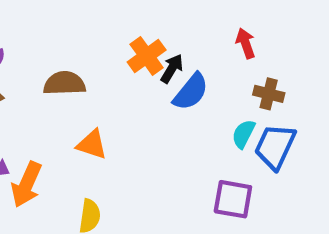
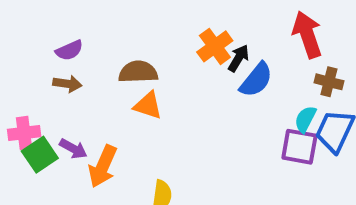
red arrow: (246, 43) -> (307, 35), size x1.6
orange triangle: (92, 144) -> (148, 105), moved
purple square: (233, 199) -> (299, 147), moved

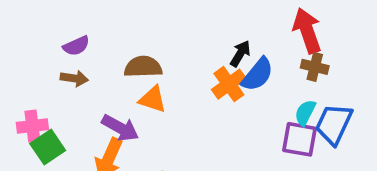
orange cross: (215, 46) -> (229, 84), moved
brown cross: (329, 82) -> (315, 67), moved
purple arrow: (73, 149) -> (120, 128), moved, size x1.4

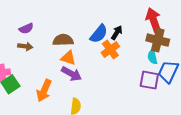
brown cross: (315, 67) -> (158, 40), size x1.5
blue semicircle: (257, 74) -> (99, 34), moved
cyan semicircle: (305, 113) -> (152, 57), moved, turned -40
purple arrow: (120, 128) -> (71, 74), moved

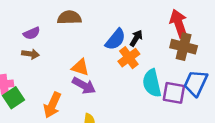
brown semicircle: (63, 40) -> (69, 18), moved
cyan semicircle: (152, 57) -> (152, 83), moved, size x1.6

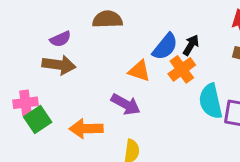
brown arrow: (30, 54) -> (59, 65), size x1.5
orange triangle: (80, 67) -> (139, 71), moved
orange arrow: (52, 105) -> (86, 129), turned 65

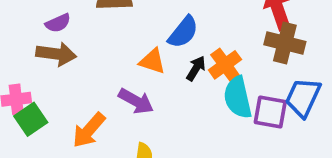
black arrow: (191, 45) -> (196, 68), moved
orange cross: (182, 69) -> (225, 65), moved
orange arrow: (86, 129) -> (89, 130), turned -48

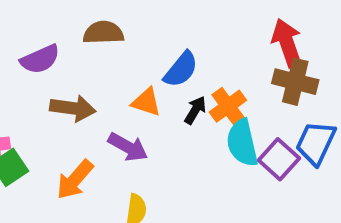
purple semicircle: (58, 23) -> (40, 59), size x1.4
brown arrow: (56, 54) -> (73, 108), moved
purple square: (270, 112) -> (279, 159), turned 32

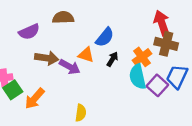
orange cross: (228, 106) -> (142, 57), moved
purple arrow: (128, 147) -> (70, 67), moved
orange arrow: (75, 180) -> (35, 99), moved

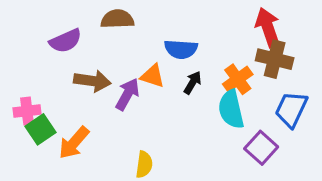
blue semicircle: (105, 37) -> (181, 49), turned 55
purple arrow: (70, 67) -> (127, 94), turned -90
purple square: (157, 85) -> (261, 148), moved

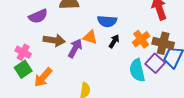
brown cross: (275, 59) -> (163, 43), moved
cyan semicircle: (231, 109) -> (137, 70), moved
pink cross: (27, 111) -> (23, 52), moved, turned 35
purple square: (261, 148) -> (155, 63), moved

